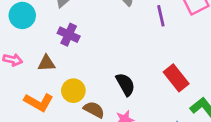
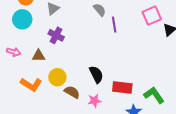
purple line: (161, 16) -> (114, 25), moved
red rectangle: (176, 78) -> (122, 88), moved, turned -48

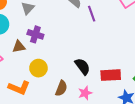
brown triangle: (38, 56) -> (19, 47), moved
yellow circle: (57, 77) -> (38, 68), moved
brown semicircle: (72, 92) -> (61, 88), turned 91

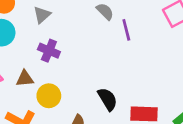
brown triangle: (19, 47) -> (25, 79), moved

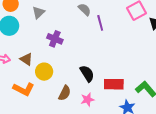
purple cross: (49, 51) -> (55, 39), moved
brown triangle: (25, 79) -> (26, 59), turned 40

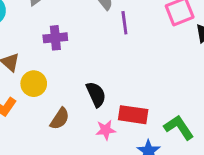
purple cross: (55, 39) -> (55, 38), turned -35
pink star: (87, 100) -> (106, 130), moved

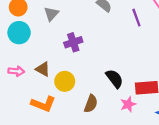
purple line: (124, 23) -> (136, 18), moved

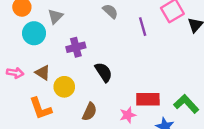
cyan circle: (19, 33) -> (34, 33), moved
black semicircle: (114, 79) -> (104, 72), moved
orange L-shape: (43, 104) -> (41, 108), turned 45

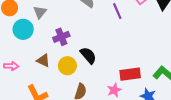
brown triangle: (43, 73) -> (43, 61), moved
yellow circle: (64, 87) -> (67, 66), moved

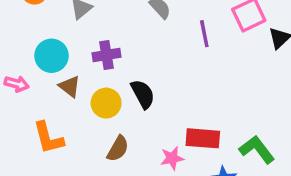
cyan circle: (23, 29) -> (52, 56), moved

